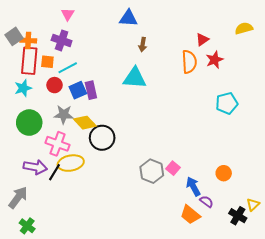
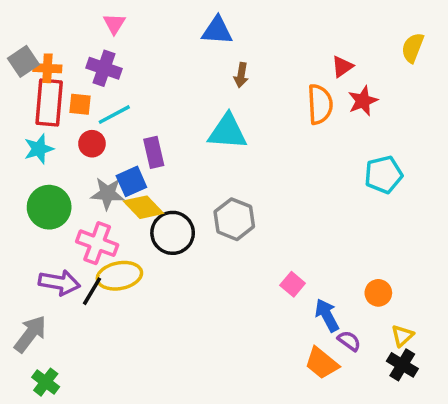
yellow semicircle: (244, 28) -> (413, 48), turned -54
blue square: (78, 90) -> (131, 181), moved
gray hexagon: (152, 171) -> (234, 219), moved
yellow triangle: (253, 205) -> (402, 336), moved

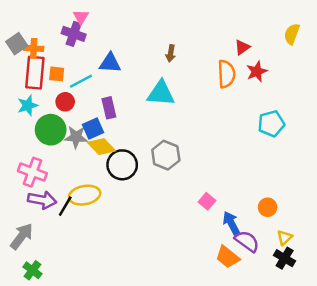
blue triangle: (217, 31) -> (110, 63), moved
purple cross: (104, 68) -> (74, 34), moved
green circle: (49, 207) -> (51, 130), moved
pink cross: (97, 243) -> (32, 172), moved
purple semicircle: (349, 341) -> (247, 241), size x1.5

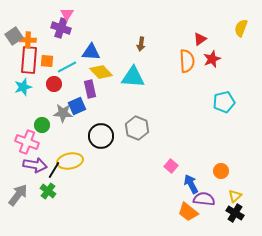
green circle: (51, 130) -> (42, 125), moved, size x0.6
yellow diamond: (102, 147) -> (101, 72), moved
purple semicircle: (247, 241) -> (204, 199), turned -30
green cross: (32, 270) -> (48, 191), moved

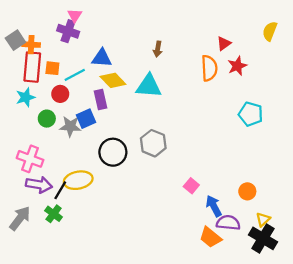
cyan pentagon: (224, 102) -> (251, 114), turned 30
green circle: (42, 125) -> (47, 119), moved
black cross: (235, 213) -> (263, 238), size x1.4

